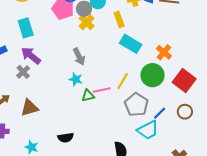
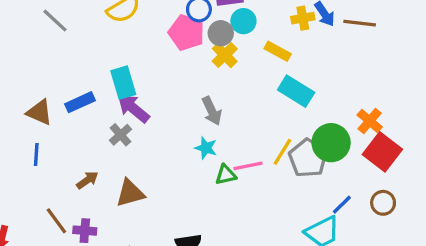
yellow rectangle: (119, 19) -> (278, 51), turned -42
cyan rectangle: (26, 28) -> (123, 83), moved
orange cross: (164, 52) -> (370, 121), moved
gray pentagon: (136, 105) -> (308, 158), moved

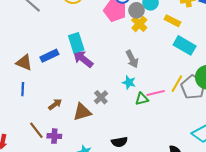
gray cross: (120, 135) -> (101, 97), moved

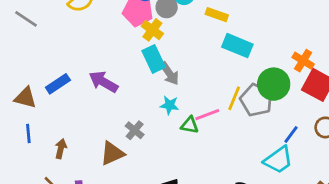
yellow cross: (139, 24) -> (152, 30), moved
cyan rectangle: (76, 43) -> (154, 59), moved
green triangle: (142, 99) -> (190, 125), turned 32
brown arrow: (55, 104) -> (61, 149), moved, turned -32

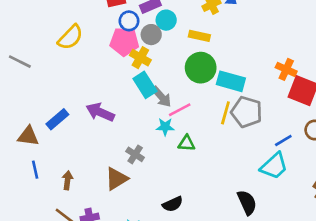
cyan rectangle: (237, 46) -> (231, 81), moved
green circle: (274, 84) -> (201, 68), moved
pink line: (207, 115) -> (180, 110), moved
blue line: (291, 134) -> (283, 141), turned 30

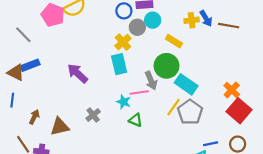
pink pentagon: (124, 42) -> (53, 15), moved
gray line: (20, 62) -> (23, 35), moved
gray arrow: (162, 97) -> (151, 80), moved
blue rectangle: (57, 119) -> (30, 65), moved
brown triangle: (116, 179) -> (60, 127), moved

